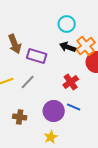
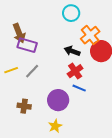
black arrow: (68, 47) -> (72, 51), moved
purple rectangle: (37, 56) -> (27, 45), moved
blue line: (74, 107) -> (79, 88), moved

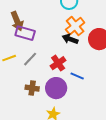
orange cross: (90, 35) -> (75, 26), moved
red cross: (75, 71) -> (58, 63), moved
brown cross: (24, 106) -> (32, 88), moved

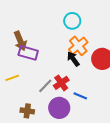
black arrow: (70, 39) -> (73, 59), turned 35
gray line: (30, 59) -> (45, 86), moved
brown cross: (32, 88) -> (27, 111), moved

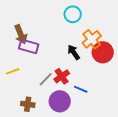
orange cross: (78, 46) -> (92, 39), moved

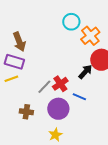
orange cross: (92, 39) -> (90, 36), moved
purple rectangle: (29, 46) -> (14, 62), moved
black arrow: (74, 52) -> (85, 72), moved, turned 77

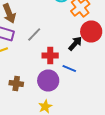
red cross: (60, 84) -> (50, 56), turned 35
gray line: (44, 87) -> (34, 34), moved

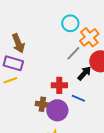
gray line: (34, 34) -> (73, 53), moved
brown cross: (16, 84) -> (42, 104), moved

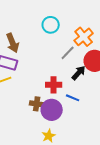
cyan circle: (70, 23) -> (51, 25), moved

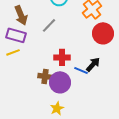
gray line: (68, 53) -> (49, 25), moved
black arrow: (79, 73) -> (93, 64), moved

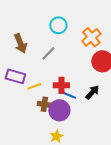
purple rectangle: (16, 35) -> (15, 76), moved
yellow line: (13, 52) -> (34, 86), moved
blue line: (81, 70) -> (69, 95), moved

